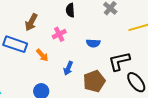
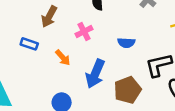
blue rectangle: (15, 44) -> (29, 44), size x0.6
blue arrow: (68, 68) -> (95, 74), size x1.6

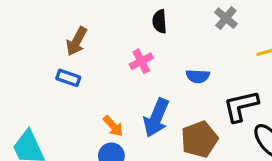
brown arrow: (49, 17) -> (77, 41), moved
orange arrow: (63, 58) -> (113, 126), moved

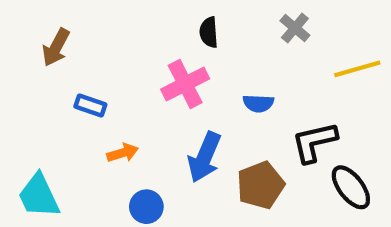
brown arrow: (77, 41) -> (56, 47), moved
pink cross: (141, 61) -> (185, 84), size x1.5
orange arrow: (113, 126) -> (123, 153), moved, turned -65

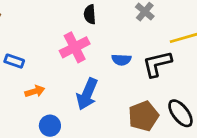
black L-shape: (314, 142) -> (157, 64), moved
brown pentagon: (260, 185) -> (143, 116), moved

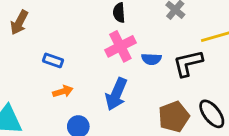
pink cross: (75, 47) -> (120, 46), moved
blue rectangle: (14, 61) -> (53, 60), moved

